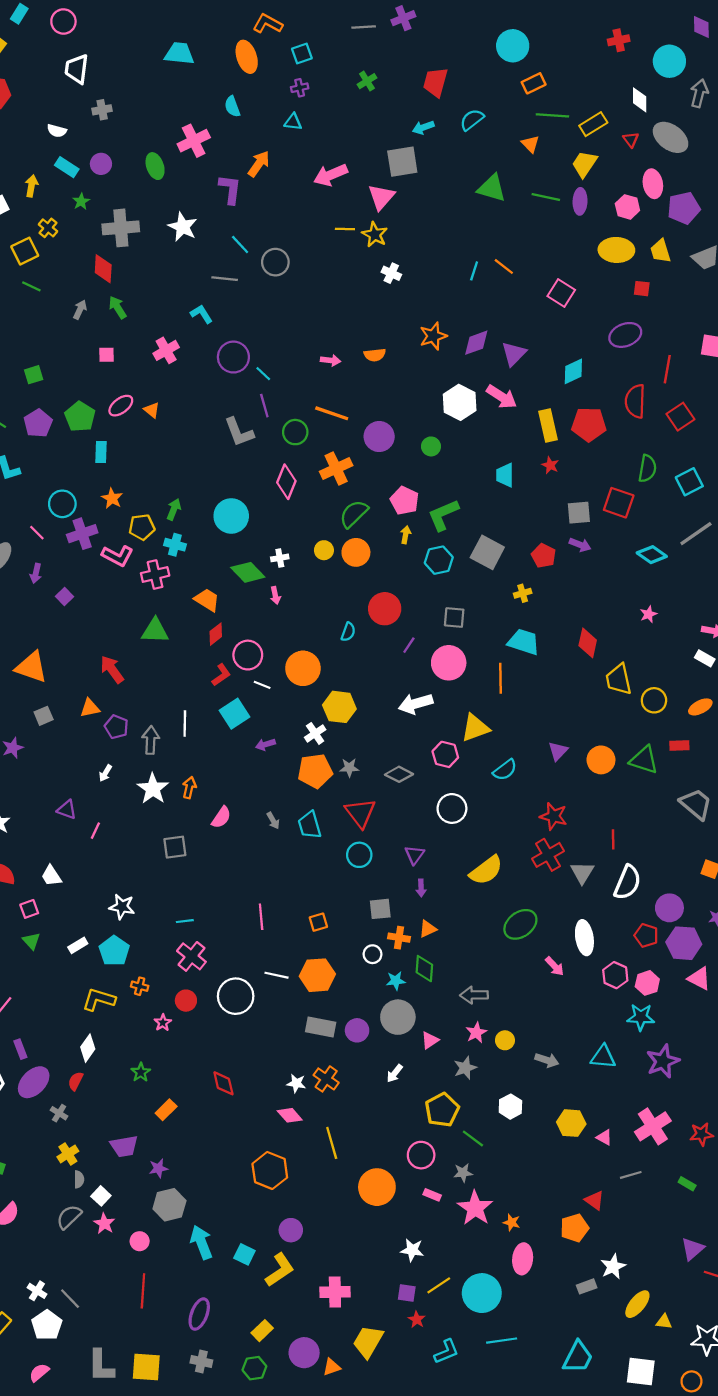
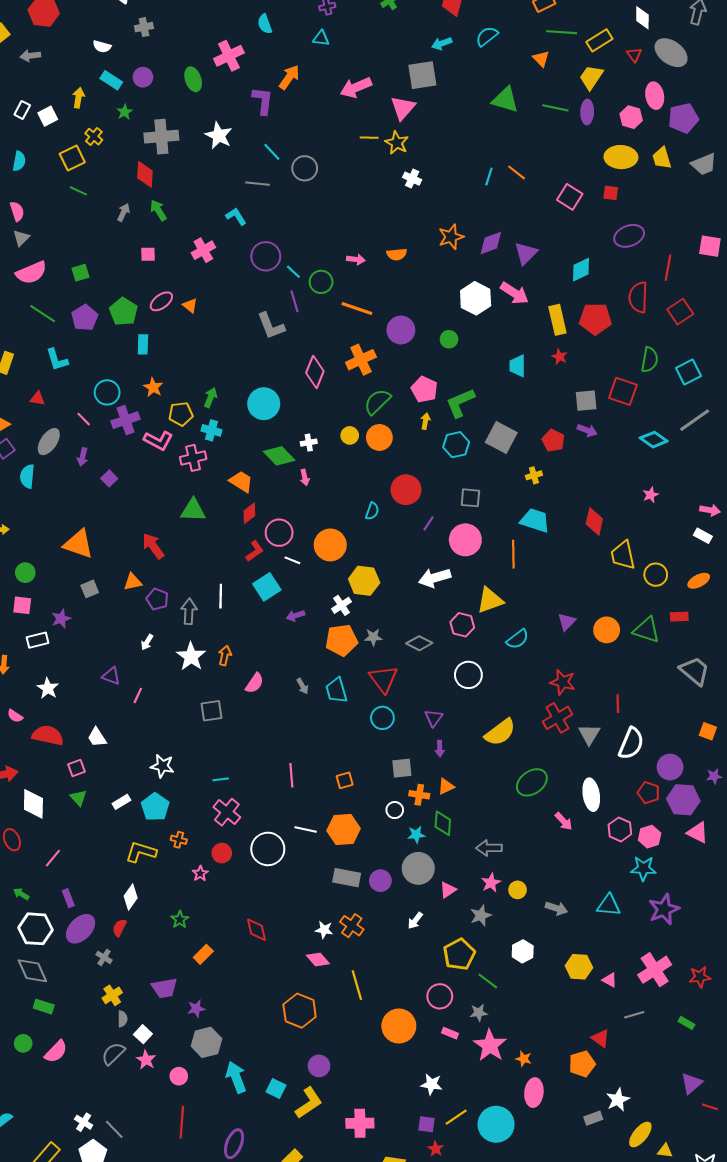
red square: (642, 289) -> (611, 193), moved
green circle: (295, 432) -> (321, 282), moved

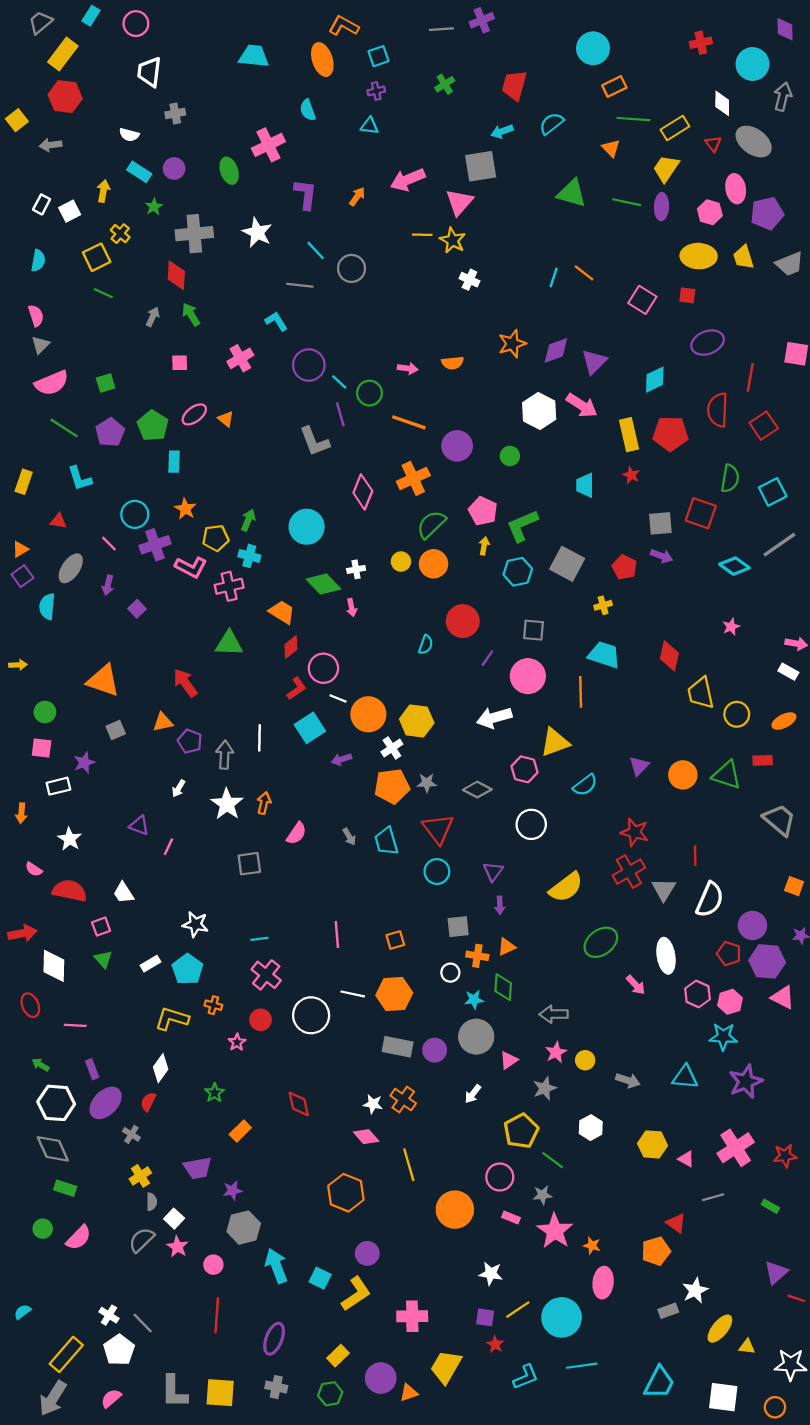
orange arrow: (289, 77) -> (357, 197), moved, size x0.7
orange circle: (330, 545) -> (368, 714), moved
pink line: (53, 858) -> (75, 1025), turned 54

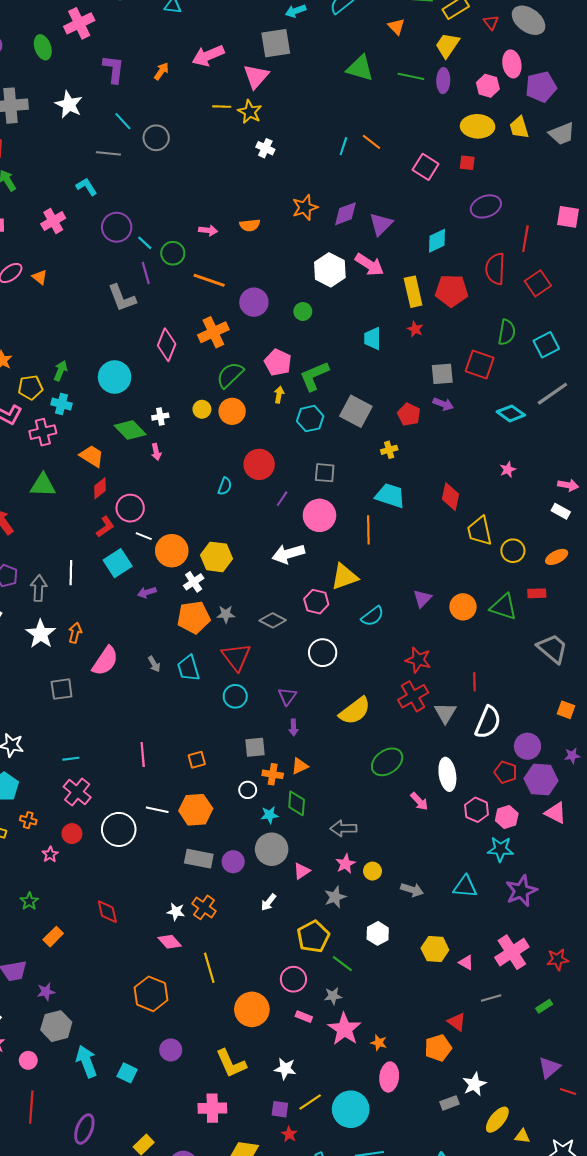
pink semicircle: (296, 833) -> (105, 661), size x1.4
green rectangle: (770, 1206) -> (544, 1006), turned -63
yellow L-shape: (356, 1294) -> (231, 1063), moved, turned 100

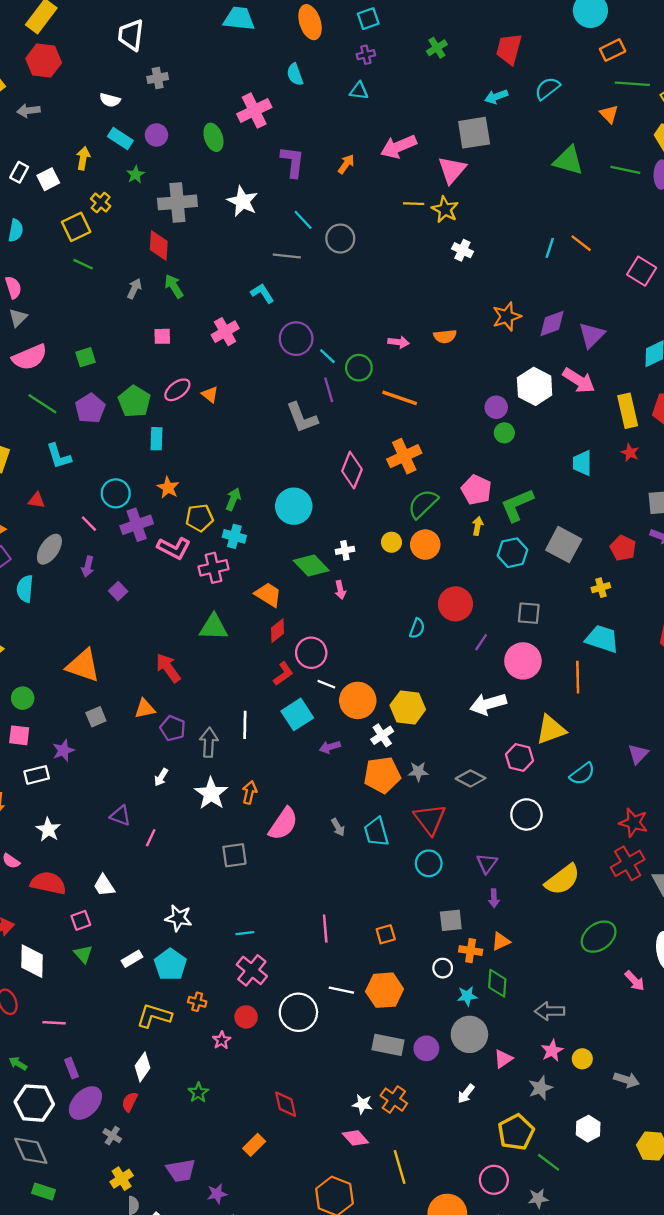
purple circle: (254, 302) -> (496, 407), moved, size x0.7
orange rectangle: (53, 937) -> (254, 1145), moved

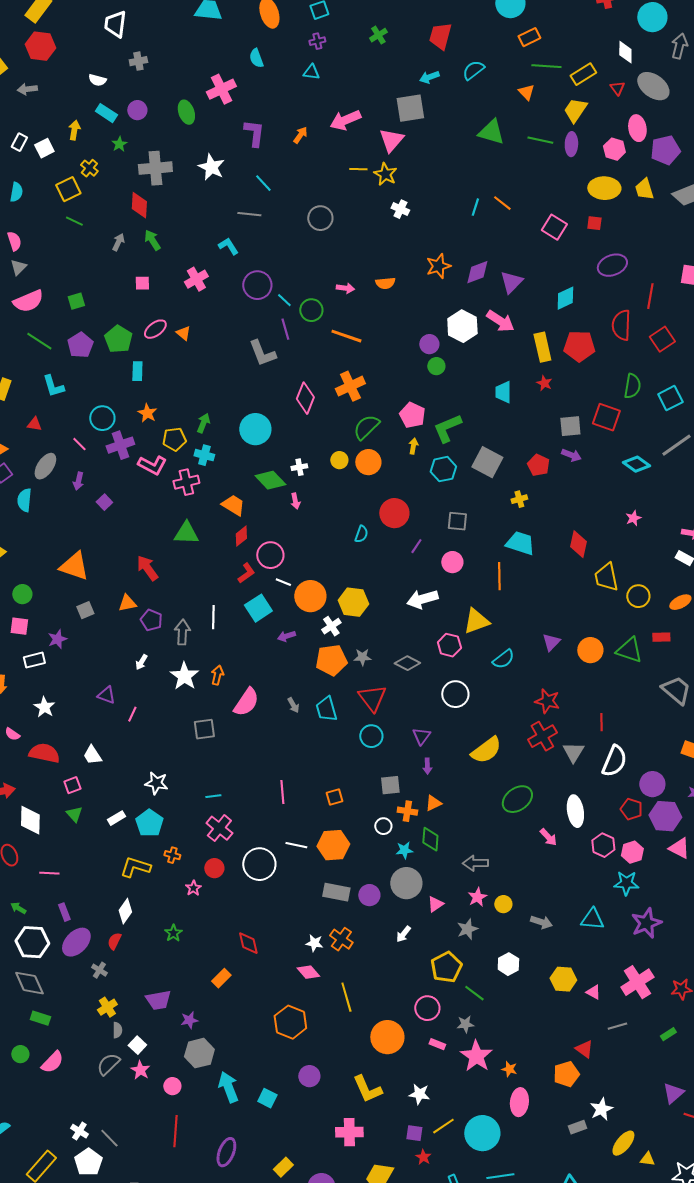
gray circle: (340, 239) -> (320, 218), moved
pink circle: (523, 661) -> (452, 562), size x0.7

